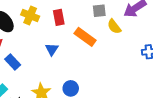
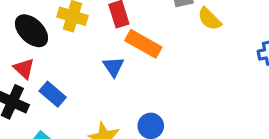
orange rectangle: (85, 37) -> (143, 44), moved

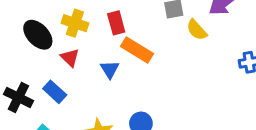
red triangle: (24, 69) -> (70, 58), moved

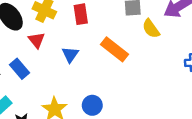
orange rectangle: (137, 50) -> (114, 49), moved

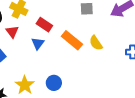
red rectangle: (81, 14) -> (44, 25), moved, turned -49
yellow semicircle: (151, 29) -> (96, 43), moved

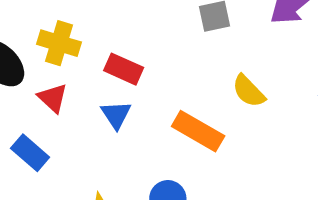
orange rectangle: (72, 40) -> (198, 131), moved

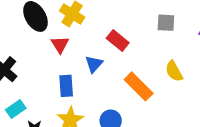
red rectangle: (124, 69) -> (118, 41), moved
blue rectangle: (30, 153) -> (66, 86), moved, turned 30

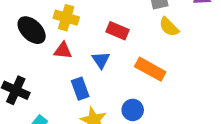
red triangle: (60, 45) -> (63, 51), turned -36
yellow semicircle: (174, 71) -> (169, 27), moved

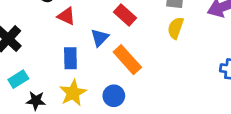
yellow semicircle: (169, 27) -> (176, 28), turned 45
orange rectangle: (150, 69) -> (127, 60), moved

